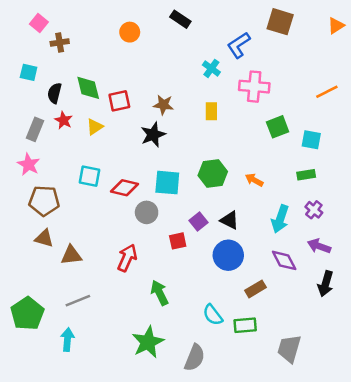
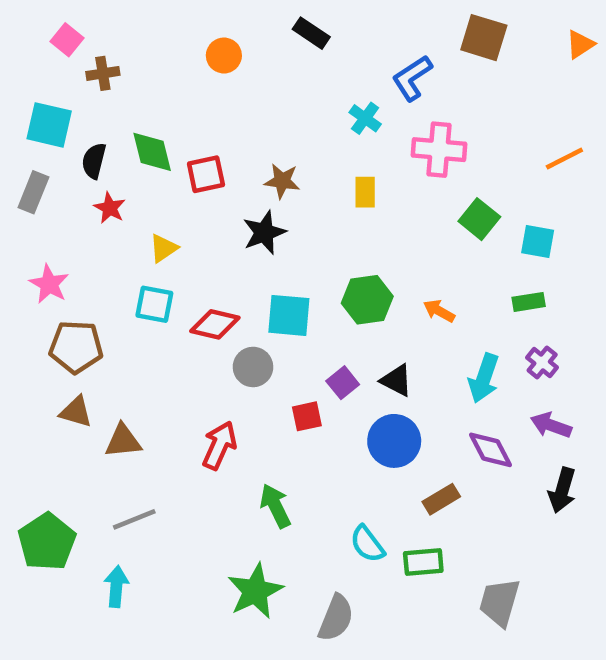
cyan square: (29, 72) -> (49, 125), size x1.5
yellow triangle: (95, 127) -> (163, 248), moved
green square: (278, 127) -> (479, 219), turned -30
gray rectangle: (35, 129) -> (33, 192), moved

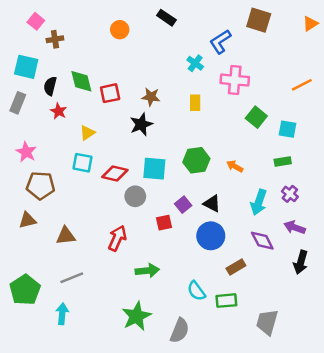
brown triangle: (76, 412) -> (27, 220), moved, turned -30
green arrow: (275, 506) -> (147, 271), turned 110

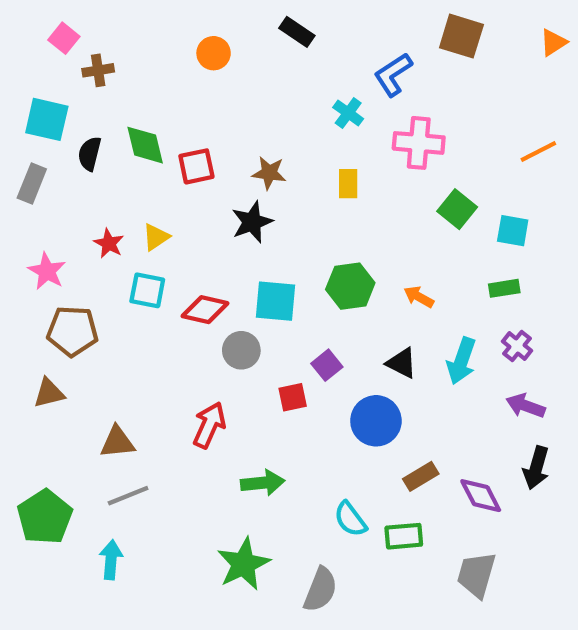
red star: (59, 111) -> (109, 243), moved
black triangle: (212, 203) -> (402, 363), moved
brown triangle: (66, 236) -> (117, 442), moved
purple diamond: (262, 241) -> (481, 496), moved

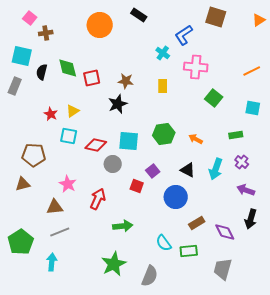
orange circle: (214, 53) -> (100, 25), size x1.6
cyan square: (513, 231) -> (253, 108), moved
pink star: (47, 271) -> (68, 184), moved
red square: (293, 397) -> (137, 186), turned 32

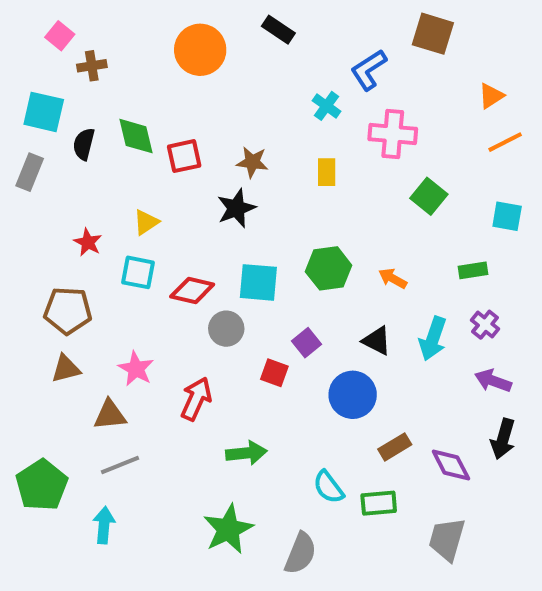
orange triangle: (259, 20) -> (491, 96), moved
red star: (51, 114) -> (88, 242), moved
brown triangle: (23, 184) -> (66, 369), moved

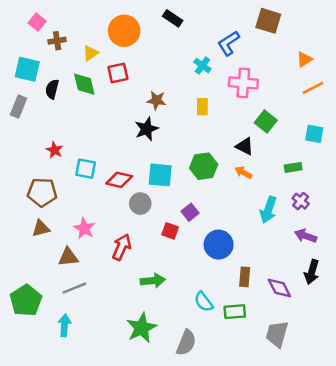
red square: (184, 156) -> (118, 73), moved
yellow triangle: (146, 222) -> (91, 53), moved
black triangle: (377, 341) -> (245, 146), moved
brown rectangle: (395, 447) -> (245, 277), turned -54

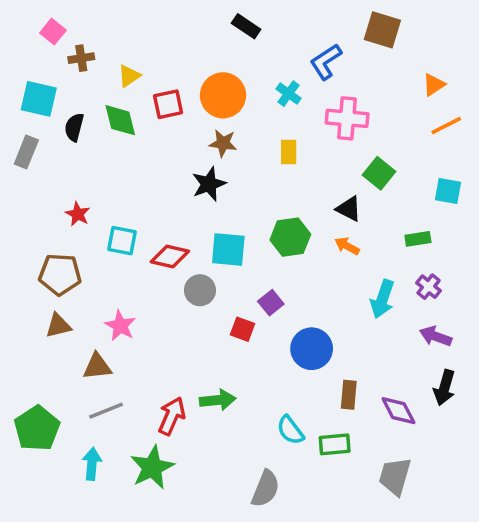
orange circle: (124, 31) -> (223, 95), moved
red arrow: (122, 247) -> (172, 416), moved
green star: (142, 328) -> (152, 467), moved

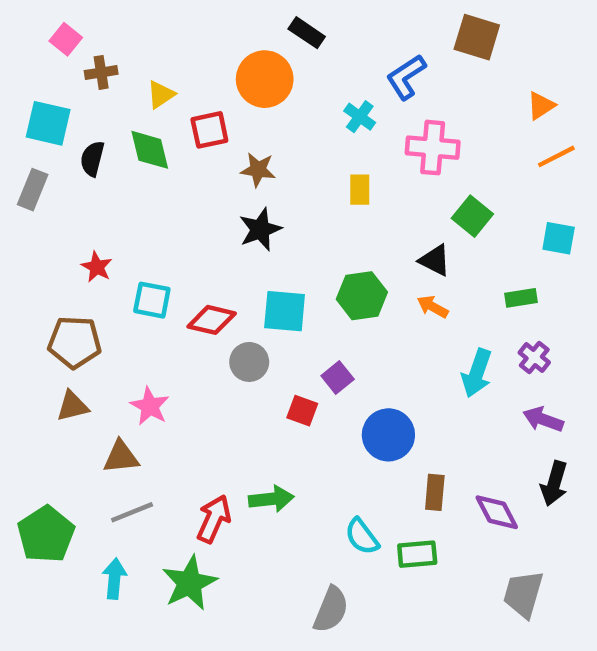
orange circle: (223, 95) -> (265, 79), moved
brown star: (223, 143) -> (258, 170), moved
gray trapezoid: (395, 476) -> (523, 594), moved

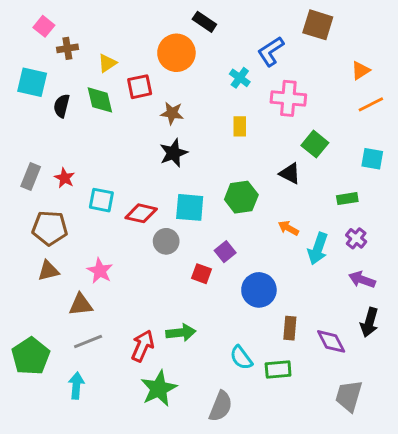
gray rectangle: (33, 190) -> (31, 176), moved
orange arrow: (433, 307) -> (288, 228), moved
green star: (190, 583) -> (159, 389), moved

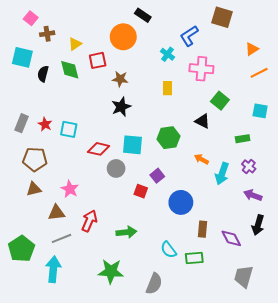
cyan square: (101, 200) -> (69, 129), moved
red arrow: (143, 346) -> (89, 221), moved
cyan arrow: (76, 386) -> (53, 269), size x1.4
green star: (159, 389) -> (111, 271), turned 30

